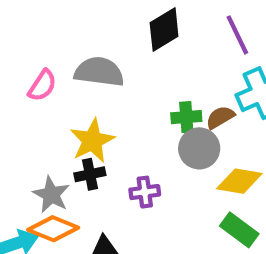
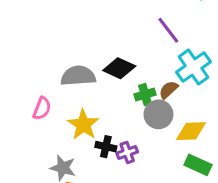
black diamond: (164, 30) -> (119, 68), moved, turned 68
pink semicircle: (42, 85) -> (42, 108), moved
black cross: (90, 174) -> (106, 147), moved, turned 36

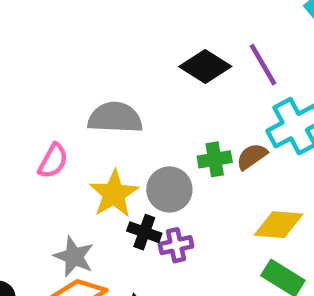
black diamond: (119, 68) -> (205, 67), moved
gray circle: (158, 114) -> (169, 189), moved

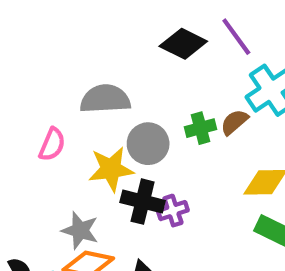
gray circle: (169, 189) -> (148, 144), moved
yellow star: (114, 194) -> (111, 169), turned 30
black cross: (144, 232) -> (143, 202), size x1.4

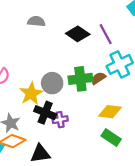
gray semicircle: (105, 99) -> (36, 21), moved, size x0.7
green cross: (201, 128) -> (80, 79), size x1.5
yellow star: (111, 169) -> (31, 94), turned -30

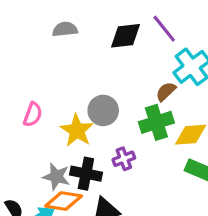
black diamond: (78, 34) -> (126, 36), turned -30
green cross: (80, 79) -> (156, 122), moved
black cross: (45, 113) -> (86, 174), moved

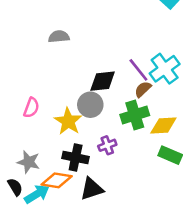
purple line: (164, 29) -> (138, 70), moved
black diamond: (126, 36) -> (103, 81), moved
gray star: (56, 177) -> (29, 162), moved

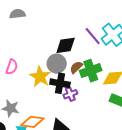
gray semicircle: (59, 37) -> (17, 14), moved
brown semicircle: (143, 89) -> (76, 67), moved
black cross: (76, 157) -> (60, 83), moved

